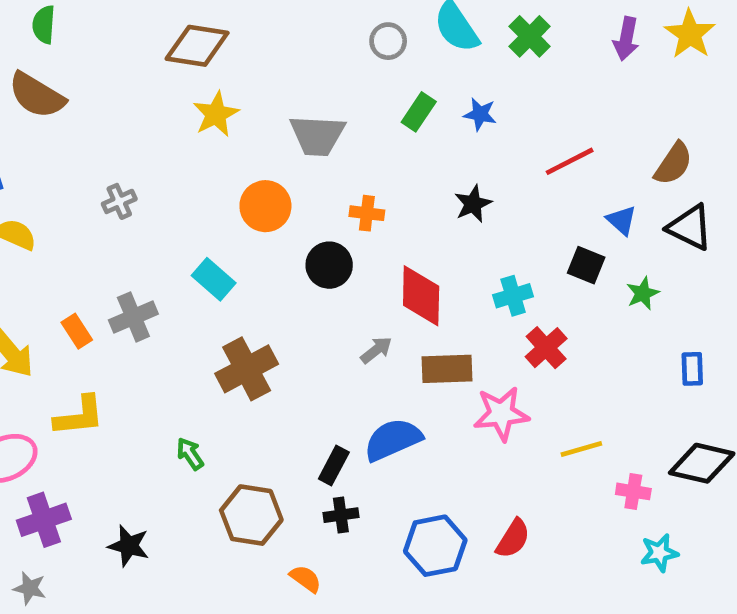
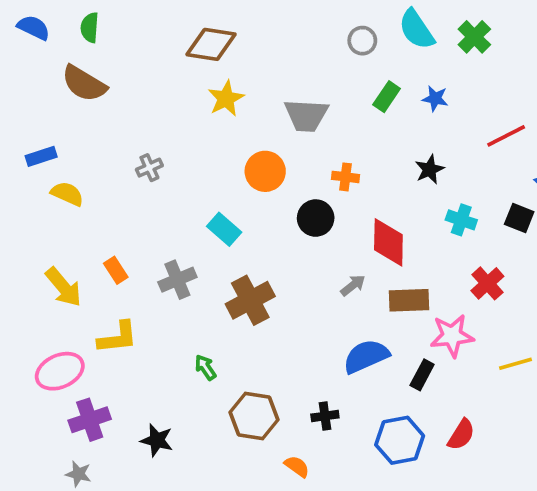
cyan cross: (513, 296) -> (461, 220), moved, turned 36
gray cross: (133, 317) -> (177, 280), moved
black rectangle: (334, 466) -> (422, 375), moved

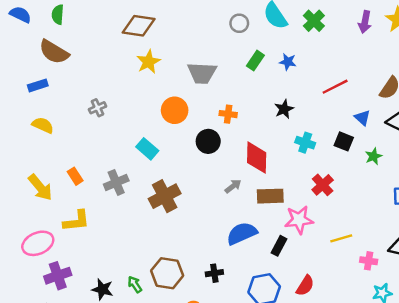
blue rectangle: (41, 156) -> (38, 85), moved
green arrow: (205, 367) -> (135, 284), moved

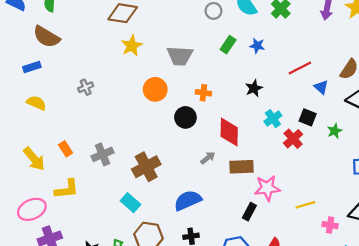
blue triangle: (362, 118) -> (321, 87), moved
cyan cross: (305, 143) -> (273, 119), turned 36
cyan rectangle: (147, 149) -> (131, 203), moved
red cross: (323, 185) -> (293, 139), moved
blue semicircle: (242, 233) -> (188, 200), moved

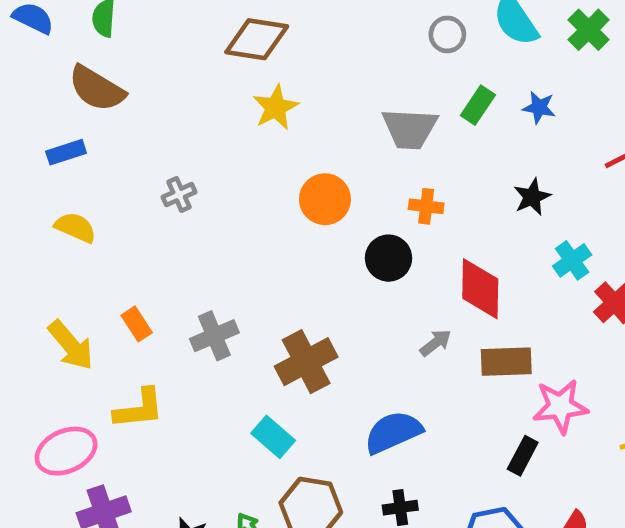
gray trapezoid: (180, 56) -> (410, 129), moved

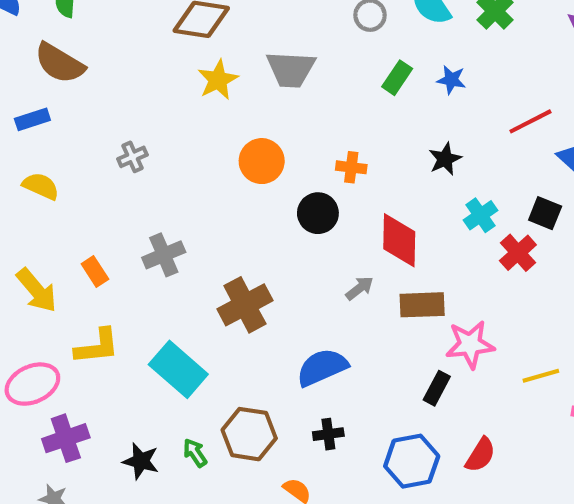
gray trapezoid: (410, 129) -> (291, 69), moved
gray cross: (214, 336) -> (164, 255), moved
cyan rectangle: (273, 437) -> (178, 369), moved, size x1.5

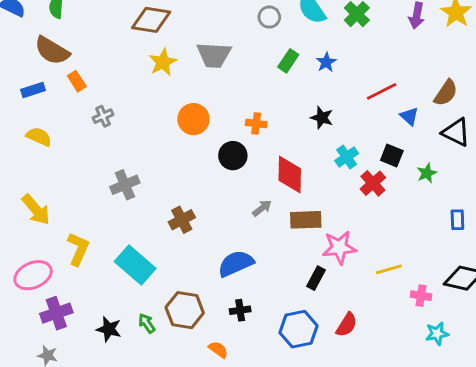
blue star: (451, 80) -> (326, 62), turned 30
black star: (445, 159) -> (322, 118), turned -30
orange rectangle: (95, 272) -> (77, 81), moved
brown cross: (245, 305) -> (182, 220), size x0.7
yellow L-shape: (97, 347) -> (78, 249), turned -60

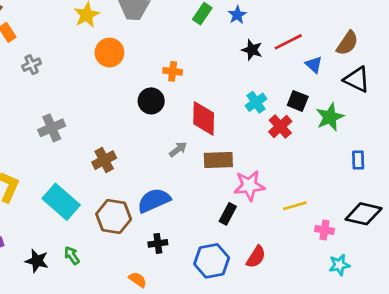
black star: (322, 118) -> (252, 50), moved
orange circle: (193, 119) -> (109, 53), moved
green star: (427, 173) -> (330, 117), size x1.5
brown hexagon: (185, 310) -> (114, 217), moved

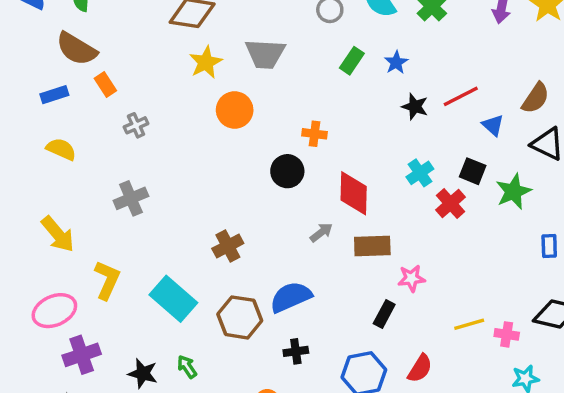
gray cross: (52, 128) -> (131, 198), moved
pink star: (249, 186) -> (411, 278), size x0.7
yellow line: (295, 206) -> (469, 324), moved

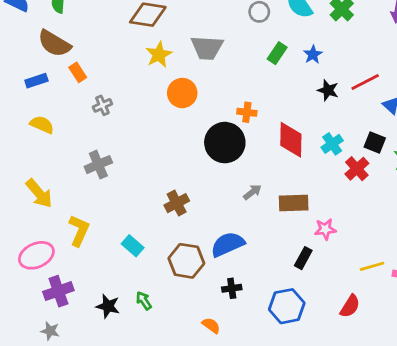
black circle: (287, 171) -> (225, 143), size x1.5
red diamond: (354, 193) -> (291, 140), moved
cyan rectangle: (173, 299) -> (133, 246), size x0.6
red semicircle: (420, 368) -> (350, 306), moved

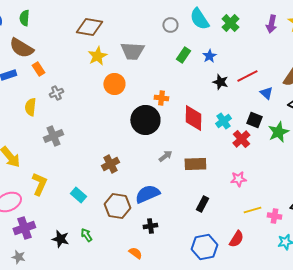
yellow semicircle: (42, 125) -> (30, 107), moved, turned -108
pink star: (325, 229) -> (238, 179), moved
blue hexagon: (287, 306) -> (204, 247), moved

